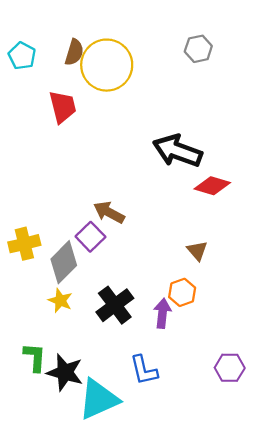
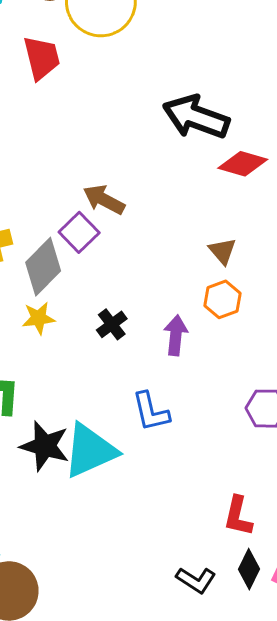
orange hexagon: (182, 292) -> (222, 299), moved
yellow star: (60, 301) -> (38, 318), turned -30
black cross: (115, 305) -> (112, 324), size x0.6
black star: (65, 372) -> (45, 446), moved

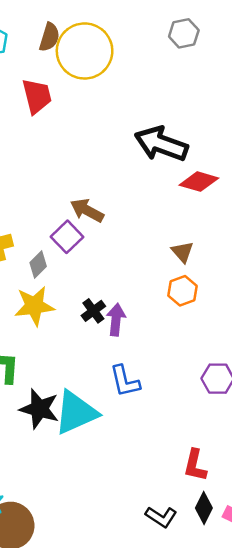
gray diamond: (43, 267) -> (38, 264), size x0.6
yellow star: (38, 318) -> (34, 306), size x1.5
purple arrow: (176, 335) -> (116, 320), moved

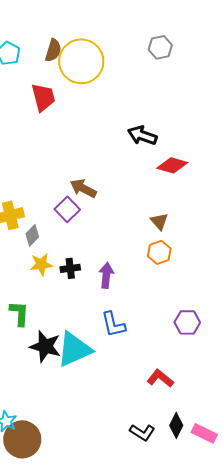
black arrow: (161, 144) -> (142, 135), size x0.7
gray diamond: (38, 264) -> (32, 235), moved
yellow star: (34, 306) -> (41, 264), size x0.7
black cross: (93, 311) -> (70, 268), moved, turned 30
red L-shape: (195, 465) -> (160, 378), moved, turned 116

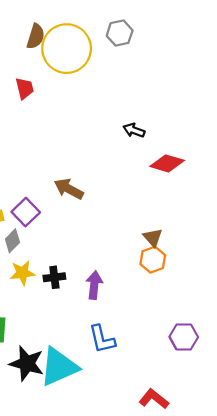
gray hexagon: (160, 47) -> (120, 33), moved
red trapezoid: (43, 97) -> (25, 88), size x0.7
black arrow: (142, 135) -> (134, 130), size x0.7
purple square: (67, 209) -> (26, 212), moved
brown triangle: (159, 221) -> (153, 238), moved

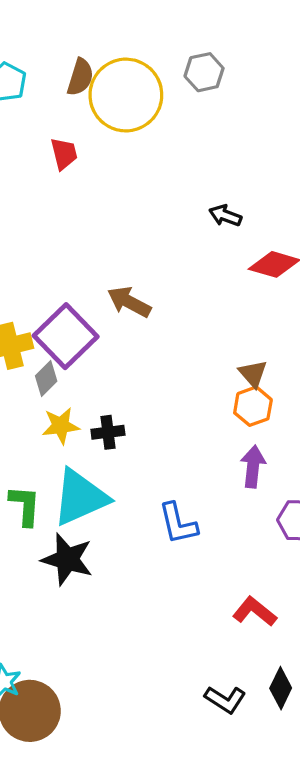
purple square: (26, 212) -> (66, 336), size x1.5
purple arrow: (94, 285) -> (253, 466), moved
cyan triangle: (59, 367) -> (80, 497), moved

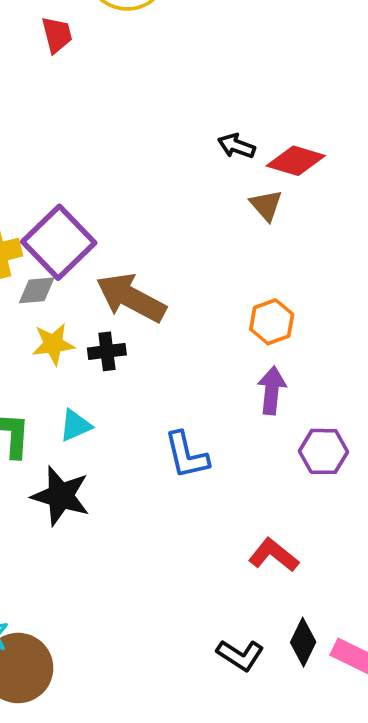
black arrow: (225, 216) -> (237, 146), moved
brown arrow: (129, 302) -> (131, 298), moved, size x1.4
brown triangle: (253, 374) -> (266, 205), moved
gray diamond: (46, 379) -> (37, 290), turned 40
cyan triangle: (80, 497) -> (75, 426), size x0.5

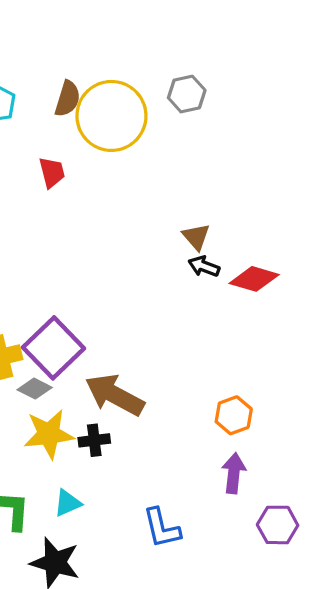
brown triangle: (266, 205) -> (196, 237), moved
gray diamond: (37, 290) -> (35, 389), turned 32
yellow star: (53, 344) -> (49, 434), size x1.4

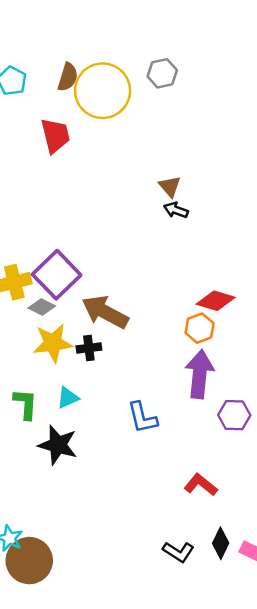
red trapezoid: (52, 172) -> (55, 135), size x1.4
red diamond: (254, 279) -> (216, 301), moved
purple arrow: (234, 473) -> (200, 374), size x1.5

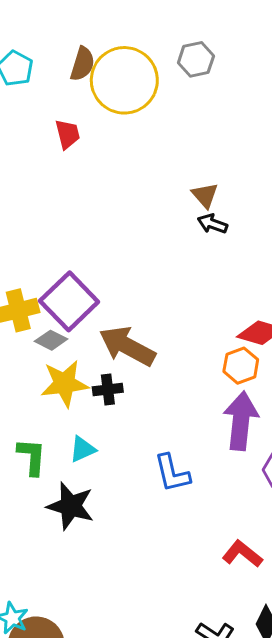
red trapezoid: (55, 135) -> (68, 134), size x0.7

